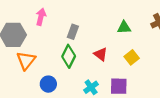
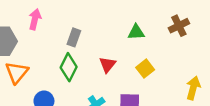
red triangle: (101, 54) -> (108, 65), turned 32

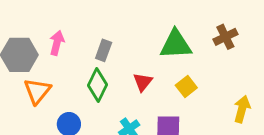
pink arrow: (35, 19) -> (57, 43), moved
green triangle: (136, 32) -> (176, 44), size x1.6

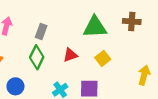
brown cross: (225, 37) -> (132, 21), turned 30
red triangle: (143, 82) -> (70, 55), turned 32

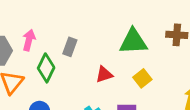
green diamond: (37, 57) -> (46, 68), moved

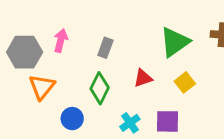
green triangle: (133, 41) -> (175, 42), turned -32
green diamond: (46, 68) -> (100, 88), moved

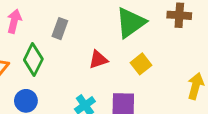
green diamond: (100, 88) -> (33, 60), moved

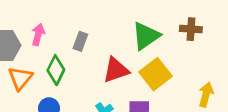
red triangle: (98, 60) -> (116, 70), size x1.5
yellow square: (141, 64) -> (155, 74), size x1.6

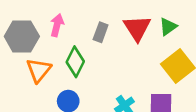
green triangle: (146, 36) -> (168, 27), size x0.6
red triangle: (116, 70) -> (137, 28), moved, turned -44

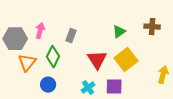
red triangle: (137, 28) -> (97, 60), moved

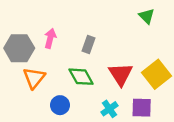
green triangle: (119, 32) -> (147, 16), moved, turned -40
green diamond: (53, 57) -> (81, 77), moved, turned -55

